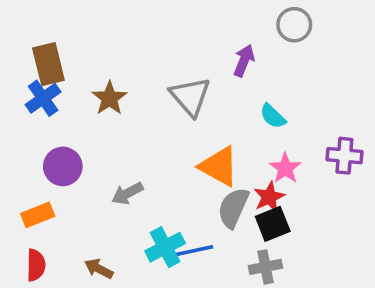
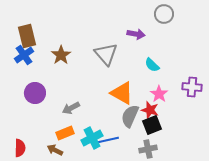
purple arrow: (244, 61) -> (136, 34), turned 78
red star: (269, 197) -> (150, 110), turned -30
orange rectangle: (38, 215) -> (65, 133), moved

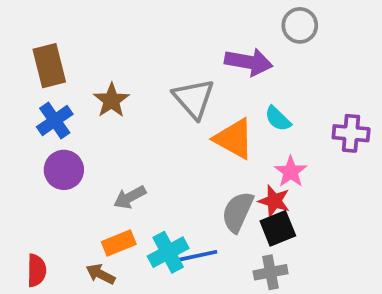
purple arrow: (136, 34) -> (249, 62), size x1.4
blue cross: (24, 55) -> (55, 120), moved
purple cross: (192, 87) -> (351, 133), moved
orange triangle: (122, 93) -> (234, 139), moved

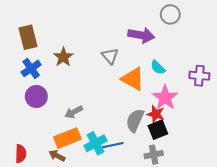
gray triangle: (194, 99) -> (110, 56), size x0.7
pink star: (291, 172) -> (165, 98), size x1.4
orange rectangle: (119, 243) -> (67, 138), size x1.4

